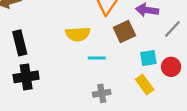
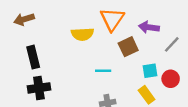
yellow semicircle: (78, 34) -> (82, 34), moved

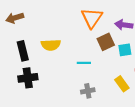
yellow semicircle: (82, 34) -> (51, 45), moved
cyan square: (150, 71) -> (125, 50), moved

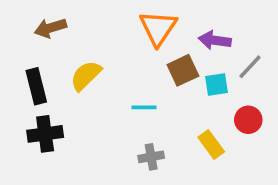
brown arrow: (15, 18) -> (50, 28), moved
yellow semicircle: (51, 45) -> (86, 76), turned 138

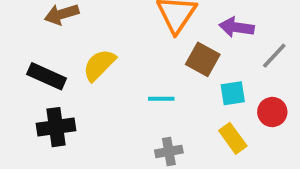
brown square: (183, 70) -> (203, 59), turned -36
cyan square: (216, 84) -> (233, 93), moved
black rectangle: (36, 86) -> (47, 76), turned -52

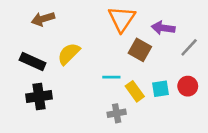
cyan square: (233, 93) -> (161, 89), moved
yellow rectangle: (233, 138) -> (135, 91), moved

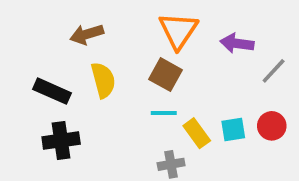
brown arrow: (43, 19) -> (87, 34), moved
brown square: (140, 50) -> (166, 75), moved
yellow semicircle: (69, 54) -> (103, 80), turned 120

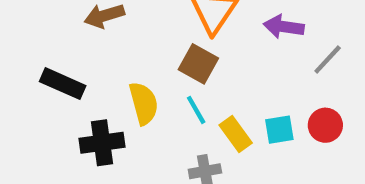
yellow semicircle: (103, 80) -> (144, 103), moved
cyan line: (164, 113) -> (196, 110), turned 60
black cross: (61, 141) -> (102, 143), moved

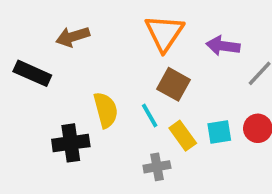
brown square: (198, 64) -> (173, 84), moved
black rectangle: (63, 84) -> (32, 73), moved

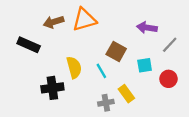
orange triangle: (164, 33) -> (84, 20), moved, turned 40
cyan square: (219, 132) -> (145, 65), moved
yellow rectangle: (183, 136) -> (126, 94), moved

